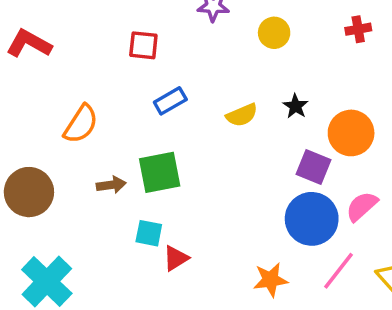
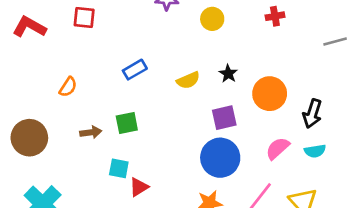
red square: (143, 45) -> (84, 18), moved
orange semicircle: (81, 124) -> (68, 87), size x0.7
purple square: (313, 167) -> (224, 118), moved, turned -35
green square: (160, 172) -> (127, 123), size x0.7
blue circle: (312, 219) -> (220, 158), moved

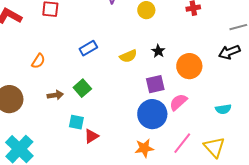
black arrow: (312, 114) -> (229, 52), moved, turned 50
green square: (127, 123) -> (82, 88), turned -30
pink semicircle: (278, 148) -> (178, 102), moved

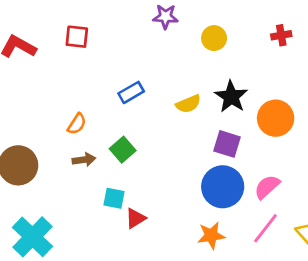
black star: (158, 51) -> (231, 97), size x1.6
orange semicircle: (38, 61) -> (77, 124), moved
purple square: (155, 84) -> (227, 144), turned 30
pink semicircle: (178, 102) -> (267, 187), moved

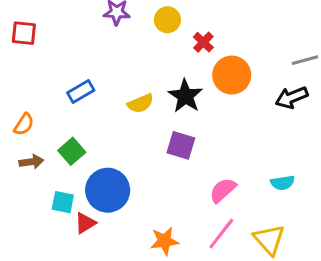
red cross: (281, 35) -> (203, 42), moved, turned -36
yellow circle: (214, 38) -> (167, 20), moved
orange circle: (276, 118) -> (232, 75), moved
blue circle: (223, 187) -> (108, 190), moved

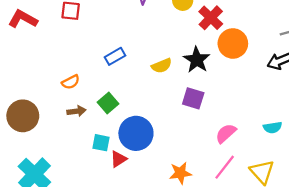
red cross: (203, 42) -> (211, 18), size x1.5
orange semicircle: (24, 124) -> (71, 82), turned 30

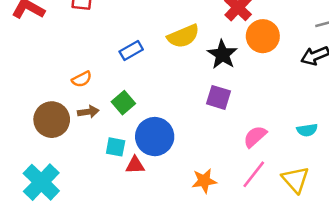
yellow semicircle: (162, 66) -> (183, 36), moved, size x1.4
brown circle: (23, 116) -> (52, 120), moved
red triangle: (118, 159) -> (135, 165), turned 30

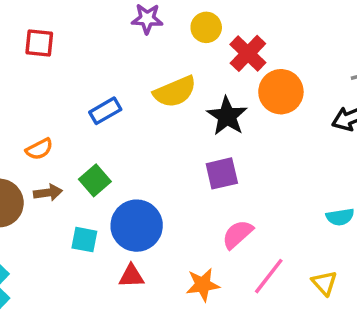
purple square: (219, 97) -> (222, 173), turned -30
pink semicircle: (255, 137) -> (237, 234), moved
red triangle: (135, 165) -> (131, 276), moved
yellow triangle: (295, 180) -> (324, 283), size x0.7

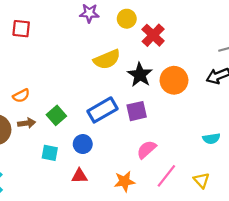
orange circle: (281, 92) -> (174, 80), moved
blue rectangle: (105, 111) -> (103, 110), moved, size x1.5
blue circle: (137, 226) -> (83, 144), size x0.6

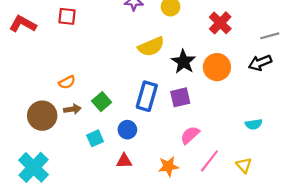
red cross: (153, 35) -> (220, 23), moved
blue rectangle: (103, 110) -> (147, 96), turned -44
cyan square: (50, 153) -> (95, 138), turned -35

